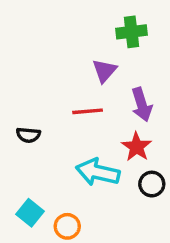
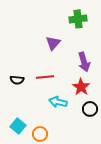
purple triangle: (104, 71) -> (53, 43), moved
red line: (88, 111) -> (45, 77), moved
cyan arrow: (98, 172) -> (58, 102), size x0.7

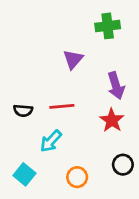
cyan arrow: (58, 102) -> (51, 141), moved, turned -60
black circle: (90, 109) -> (123, 165), moved
orange circle: (40, 134) -> (77, 177), moved

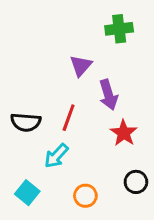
purple arrow: (116, 86) -> (108, 95), moved
red line: (62, 106) -> (69, 118), turned -65
black semicircle: (23, 111) -> (26, 122), size x1.4

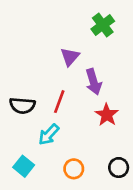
green cross: (119, 29) -> (103, 25), turned -30
black circle: (136, 182) -> (119, 168), moved

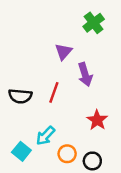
red star: (107, 115) -> (97, 120), moved
cyan arrow: (49, 135) -> (45, 136), moved
black circle: (119, 168) -> (92, 161), moved

